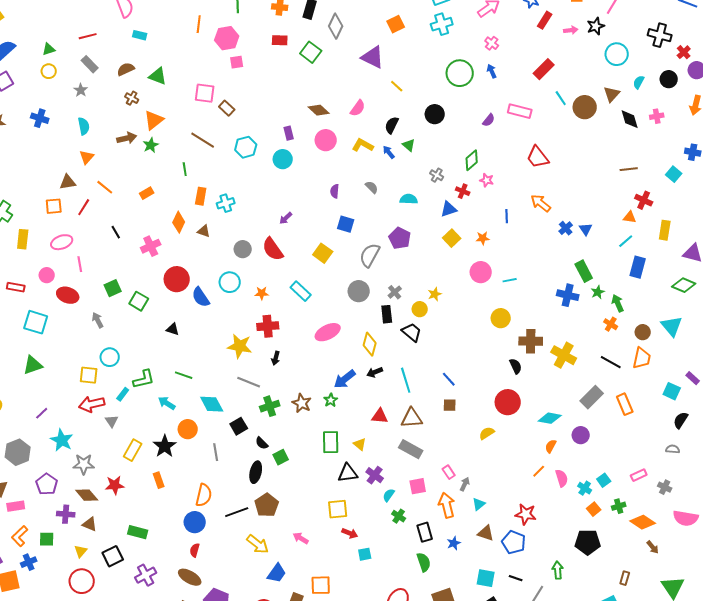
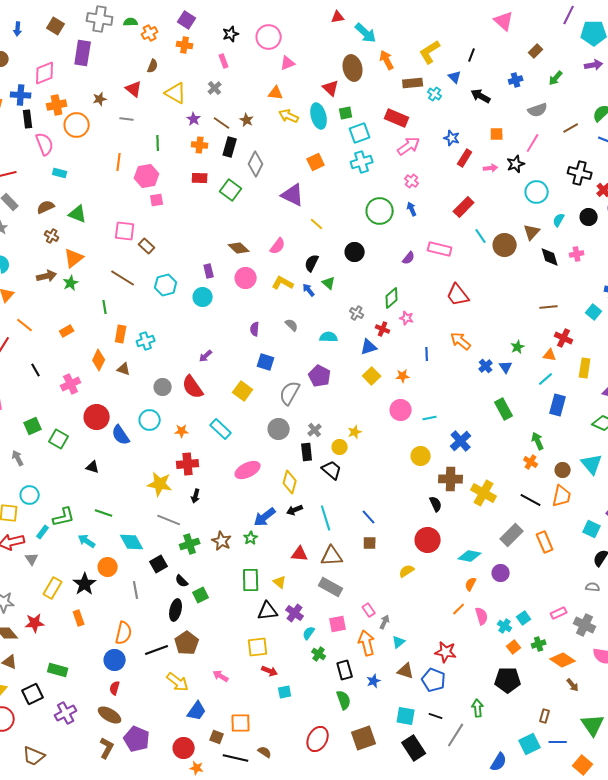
green star: (598, 292) -> (518, 347), moved
blue cross: (568, 295) -> (461, 441), moved, turned 35
gray cross: (665, 487) -> (585, 625), size x1.5

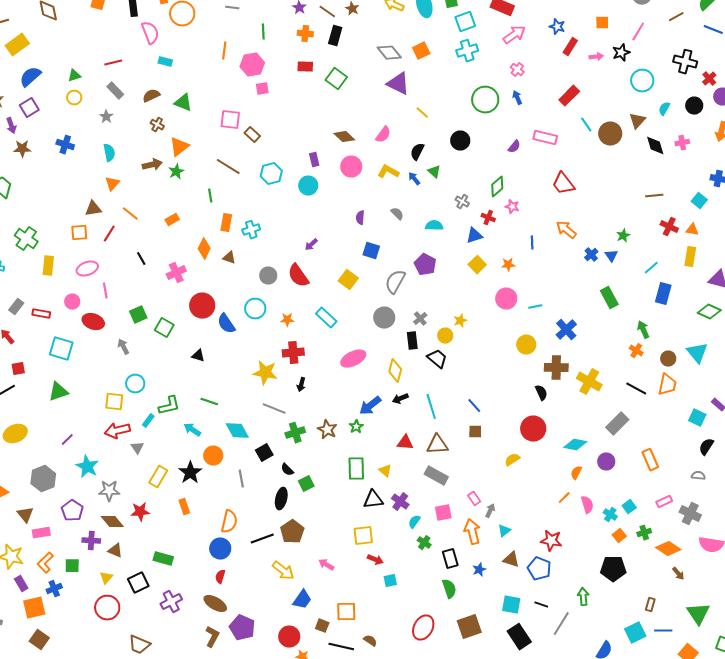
gray diamond: (256, 164) -> (389, 53), moved, turned -65
orange triangle: (550, 355) -> (692, 230), moved
orange rectangle: (545, 542) -> (650, 460), moved

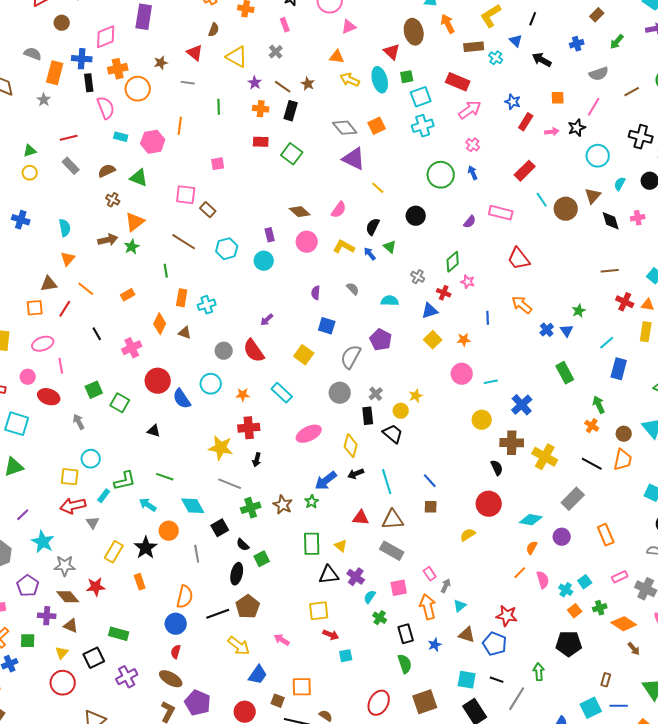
pink hexagon: (252, 65) -> (153, 142), moved
gray star: (106, 117) -> (44, 100), moved

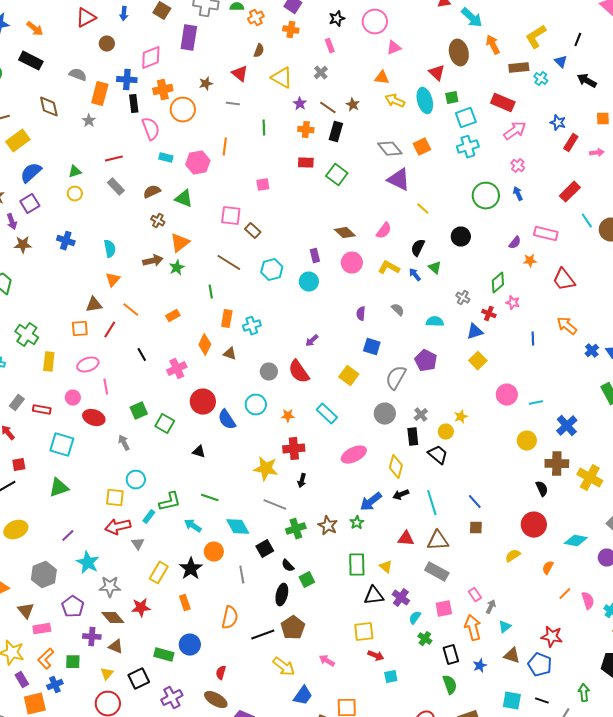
orange star: (464, 340) -> (530, 261), moved
orange semicircle: (532, 548) -> (548, 568), moved
blue circle: (176, 624) -> (190, 645), moved

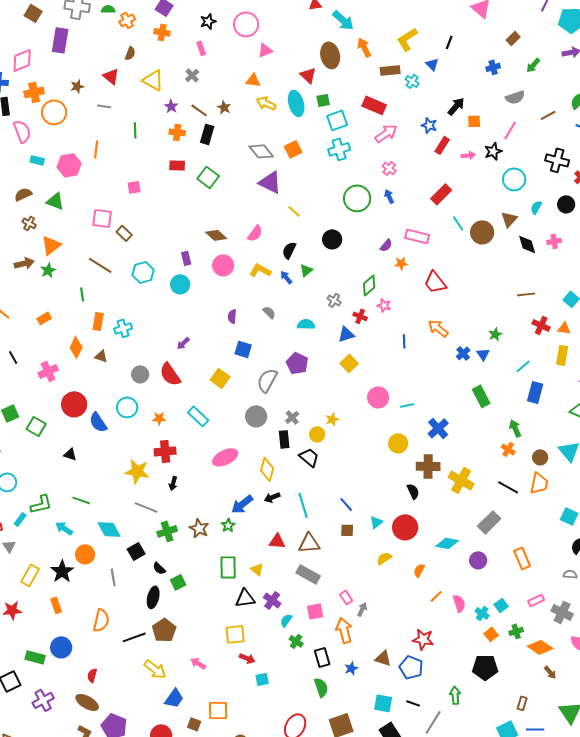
black arrow: (587, 81) -> (456, 106), moved, turned 102
green triangle: (435, 268) -> (306, 270), turned 40
cyan triangle: (505, 627) -> (376, 522), moved

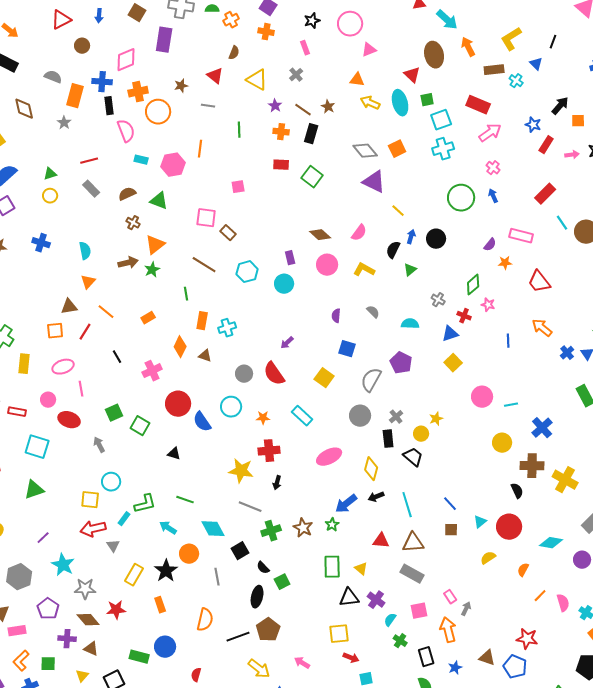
blue arrow: (286, 277) -> (411, 237), moved, turned 56

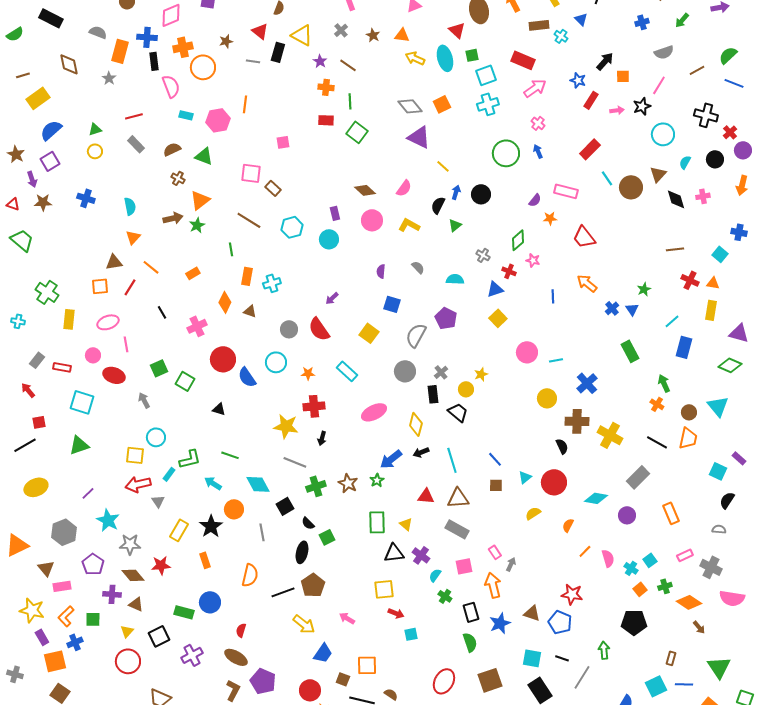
brown star: (328, 107) -> (373, 35), moved
green line: (239, 130) -> (350, 101), moved
black rectangle: (311, 134) -> (278, 52), moved
blue star: (455, 668) -> (500, 623), size x1.5

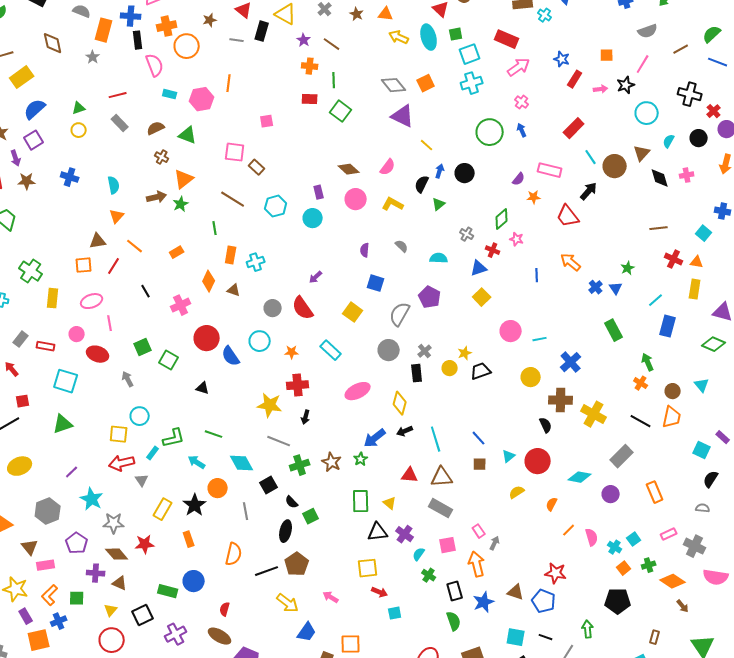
black arrow: (605, 61) -> (589, 191), moved
cyan triangle: (718, 406) -> (702, 385), size x0.7
black trapezoid: (458, 412) -> (481, 371), moved, turned -60

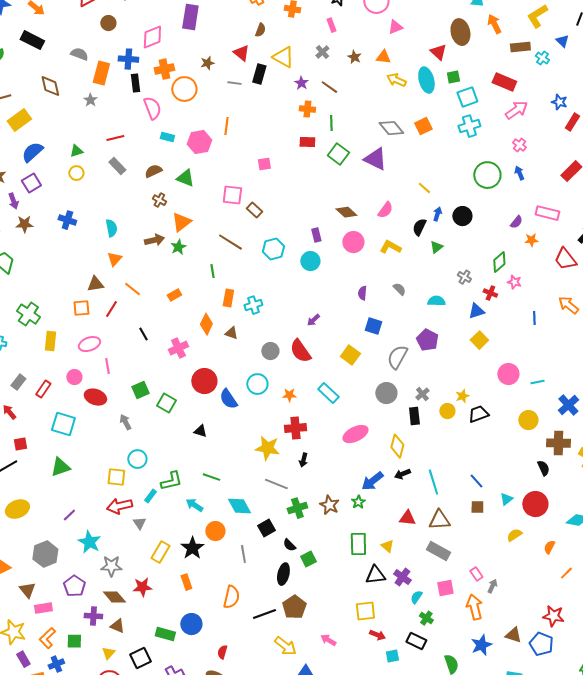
purple triangle: (403, 116) -> (375, 159), moved
red rectangle: (46, 346) -> (43, 389), turned -66
black rectangle: (455, 591) -> (416, 641), moved, turned -48

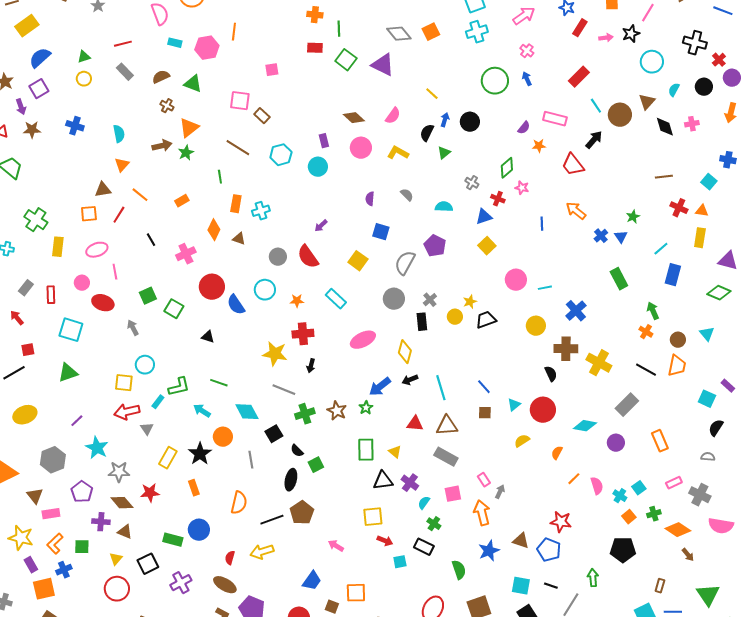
red rectangle: (43, 389) -> (51, 295), turned -36
yellow arrow: (285, 646) -> (262, 552), moved, turned 125

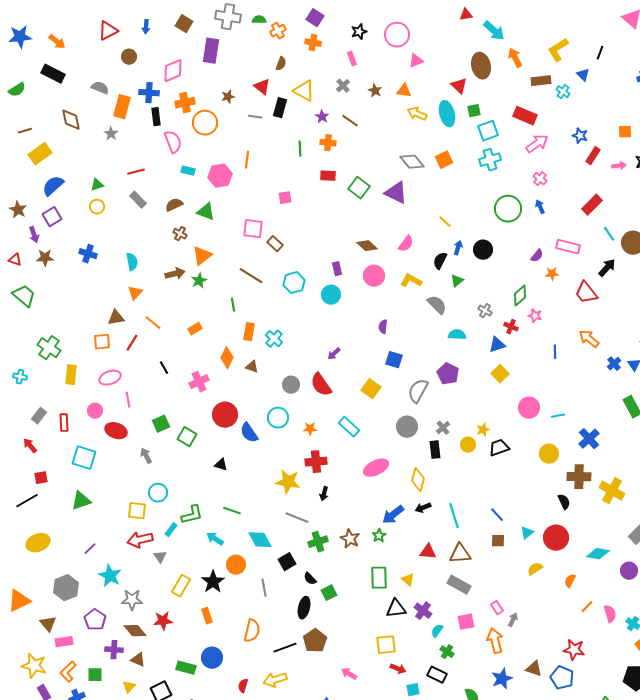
green line: (339, 29) -> (300, 149), moved
gray semicircle: (407, 195) -> (437, 305), moved, size x1.5
cyan cross: (261, 211) -> (274, 339), turned -30

